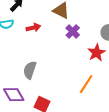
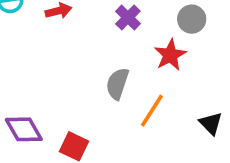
gray semicircle: (30, 70) -> (117, 84), moved

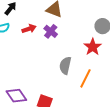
purple cross: (128, 18) -> (51, 31), moved

